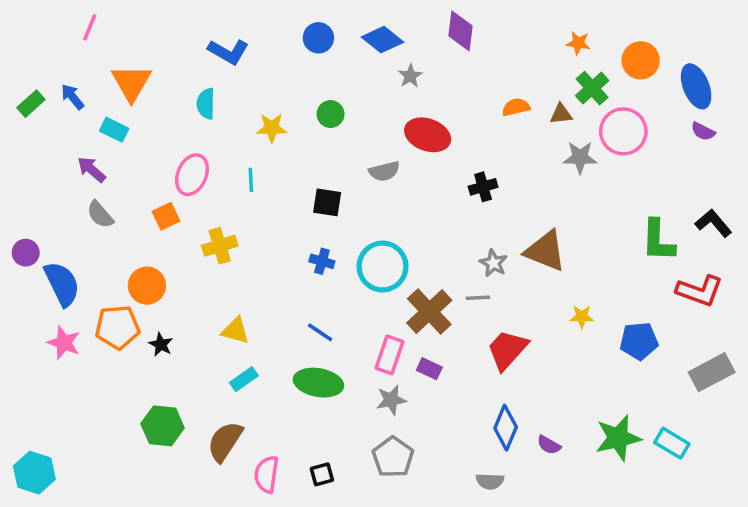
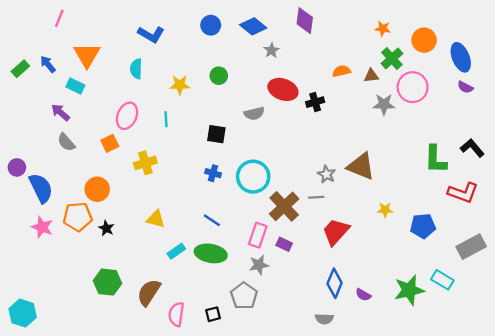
black cross: (483, 187) -> (315, 102), moved
cyan rectangle: (244, 379) -> (176, 251), moved
cyan rectangle: (672, 443) -> (442, 280), moved
gray pentagon: (393, 457) -> (244, 296), moved

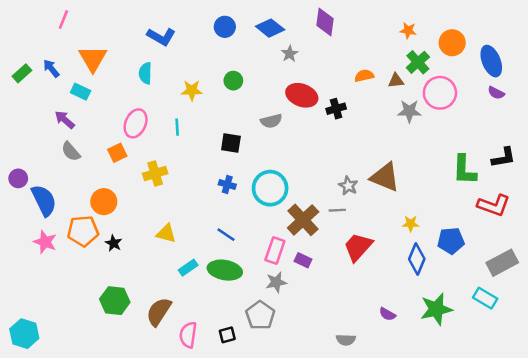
black L-shape: (472, 148) -> (503, 158), turned 120
cyan rectangle: (442, 280) -> (485, 298), moved
blue diamond: (335, 283) -> (417, 259), moved

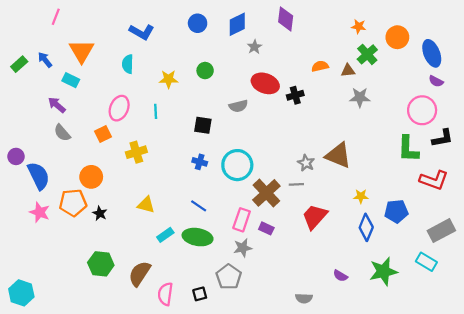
blue diamond: (270, 28) -> (237, 24), turned -65
pink circle: (440, 93) -> (422, 110), moved

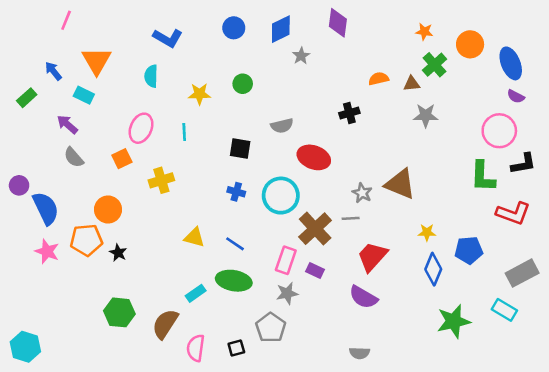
green rectangle: (19, 64) -> (27, 98), moved
red ellipse: (265, 83) -> (314, 157), moved
yellow triangle: (146, 205) -> (194, 237), moved
cyan rectangle: (165, 235) -> (196, 293), moved
purple semicircle: (340, 276) -> (363, 297), moved, size x1.6

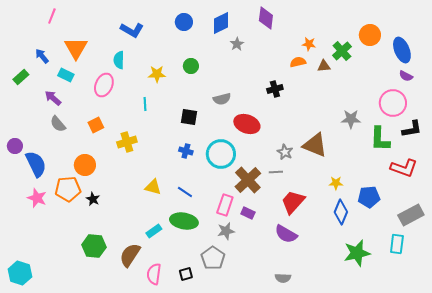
orange star: (424, 32) -> (309, 44), moved
gray star: (426, 115) -> (351, 119), moved
pink ellipse: (141, 128) -> (104, 85), moved
cyan rectangle: (504, 310) -> (397, 244), turned 66

